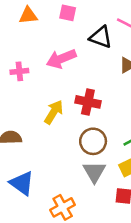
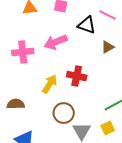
pink cross: (19, 71) -> (23, 52), size x1.5
brown circle: (93, 141) -> (64, 113), moved

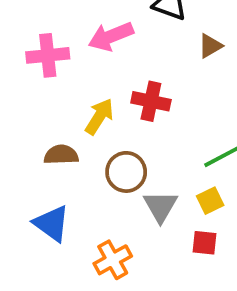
brown semicircle: (16, 104) -> (61, 155), moved

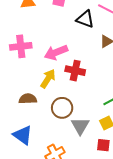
pink arrow: (111, 36) -> (56, 52), moved

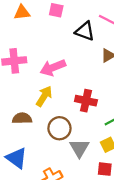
red cross: (75, 71) -> (86, 101), moved

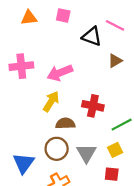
brown semicircle: (22, 118) -> (65, 123), moved
brown circle: (59, 128) -> (57, 149), moved
blue triangle: (16, 158) -> (24, 163), turned 30

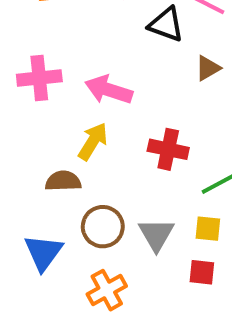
pink arrow: (60, 73) -> (109, 90), turned 40
brown semicircle: (65, 123) -> (63, 181), moved
yellow square: (115, 150) -> (208, 229), turned 32

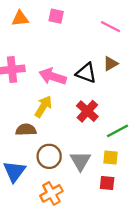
black triangle: (166, 24) -> (86, 73), moved
red cross: (168, 149) -> (87, 111), turned 30

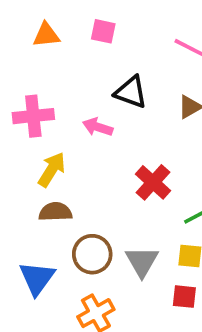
black triangle: (86, 73) -> (131, 92), moved
pink arrow: (53, 76) -> (98, 127), size x0.7
yellow arrow: (43, 107) -> (52, 169), moved

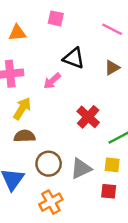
orange triangle: (46, 35) -> (17, 33), moved
pink arrow: (98, 127) -> (52, 81), turned -60
gray triangle: (142, 262) -> (81, 168), turned 35

